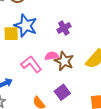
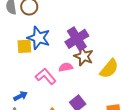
purple cross: (64, 28) -> (77, 39), size x1.6
brown star: (64, 61) -> (84, 56), moved

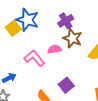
purple cross: (77, 39) -> (66, 21), size x0.7
yellow square: (24, 46) -> (13, 28), turned -35

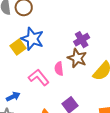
purple cross: (66, 21) -> (82, 40), moved
pink semicircle: (55, 49) -> (59, 69), turned -88

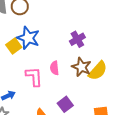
brown star: (77, 58) -> (81, 67), moved
pink L-shape: (39, 77) -> (34, 77), turned 35

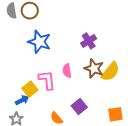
yellow square: (14, 46) -> (30, 89), moved

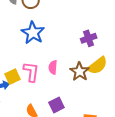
purple cross: (89, 41) -> (89, 38), moved
yellow semicircle: (110, 72) -> (97, 66), moved

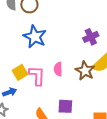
yellow square: (13, 77) -> (20, 72), moved
purple square: (56, 105) -> (65, 106), turned 35

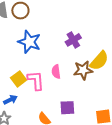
purple cross: (91, 37) -> (73, 40), moved
brown star: (85, 71) -> (83, 70), turned -30

